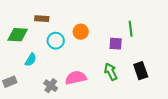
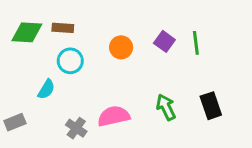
green diamond: (18, 35) -> (27, 32), moved
cyan circle: (56, 41) -> (70, 61), moved
purple square: (116, 44) -> (164, 41), moved, turned 32

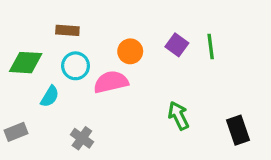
green diamond: (27, 32) -> (26, 63), moved
black rectangle: (211, 106) -> (238, 130), moved
pink semicircle: (114, 116) -> (111, 82), moved

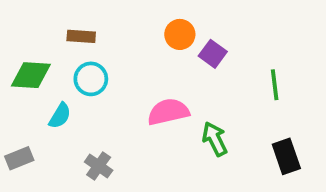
green line: (211, 47) -> (275, 85), moved
orange circle: (130, 51) -> (180, 34), moved
pink semicircle: (111, 82) -> (168, 112), moved

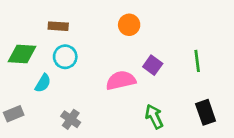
purple square: (213, 54) -> (153, 65), moved
green arrow: (215, 139) -> (154, 117), moved

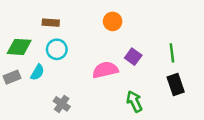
black rectangle: (206, 112) -> (176, 84), moved
gray rectangle: (14, 114) -> (12, 77), moved

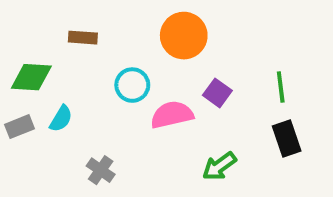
orange circle: (113, 21) -> (184, 36), size x1.5
cyan circle: (57, 49) -> (132, 85), moved
green arrow: (134, 101) -> (219, 166), turned -100

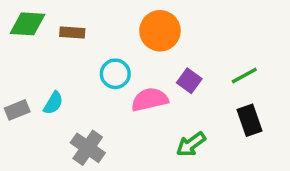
green diamond: (31, 77) -> (28, 24), moved
green line: (281, 87) -> (244, 76), turned 68
gray cross: (101, 170) -> (88, 148), size x1.4

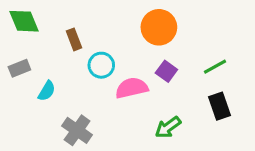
green diamond: (28, 24) -> (24, 21), turned 64
orange circle: (160, 31) -> (159, 27), moved
brown rectangle: (72, 32) -> (74, 39), moved, turned 65
gray rectangle: (17, 110) -> (19, 68), moved

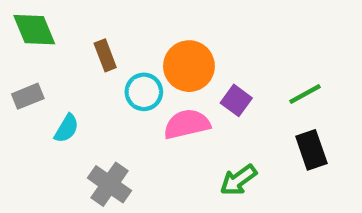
orange circle: (159, 27) -> (189, 66), moved

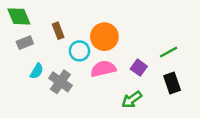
gray rectangle: (28, 96) -> (25, 43), moved
purple square: (236, 100) -> (139, 68), moved
gray cross: (109, 184) -> (60, 82), moved

